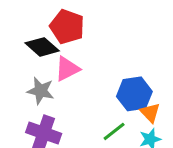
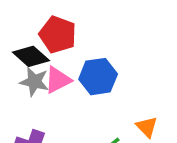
gray star: (41, 91) -> (34, 82), moved
blue hexagon: (134, 94) -> (98, 77), moved

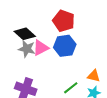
red pentagon: (58, 35) -> (64, 21), moved
orange triangle: (147, 127) -> (94, 76), turned -32

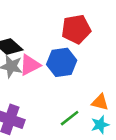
red pentagon: (64, 21) -> (76, 29), moved, turned -30

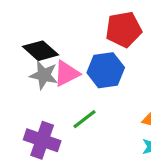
green line: (70, 118) -> (85, 119), moved

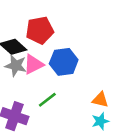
red pentagon: (124, 29) -> (40, 30), moved

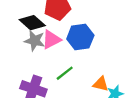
orange triangle: (100, 100) -> (101, 84), moved

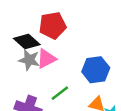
blue hexagon: (80, 37) -> (96, 70), moved

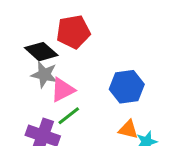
pink triangle: (46, 59) -> (63, 90), moved
green line: (60, 93) -> (69, 116), moved

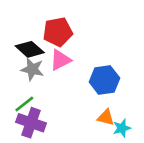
pink triangle: (63, 90) -> (60, 60), moved
green line: (69, 116) -> (24, 104), moved

